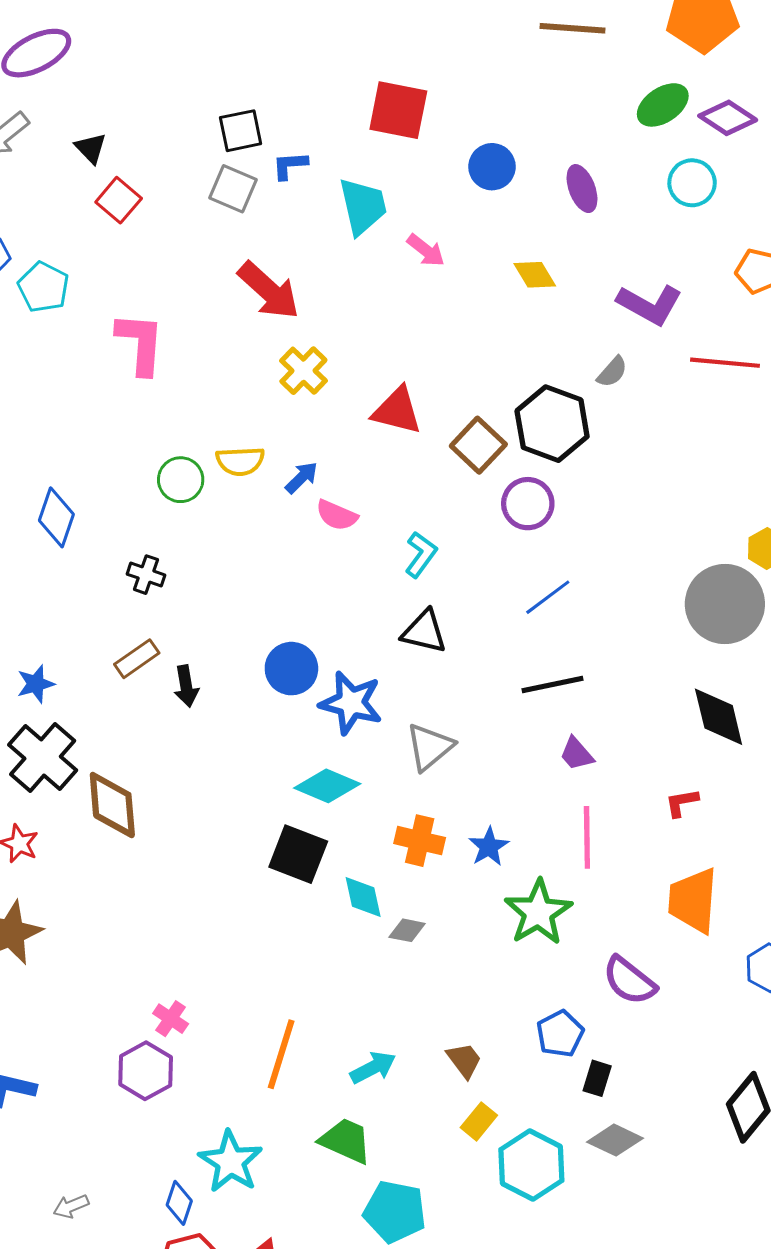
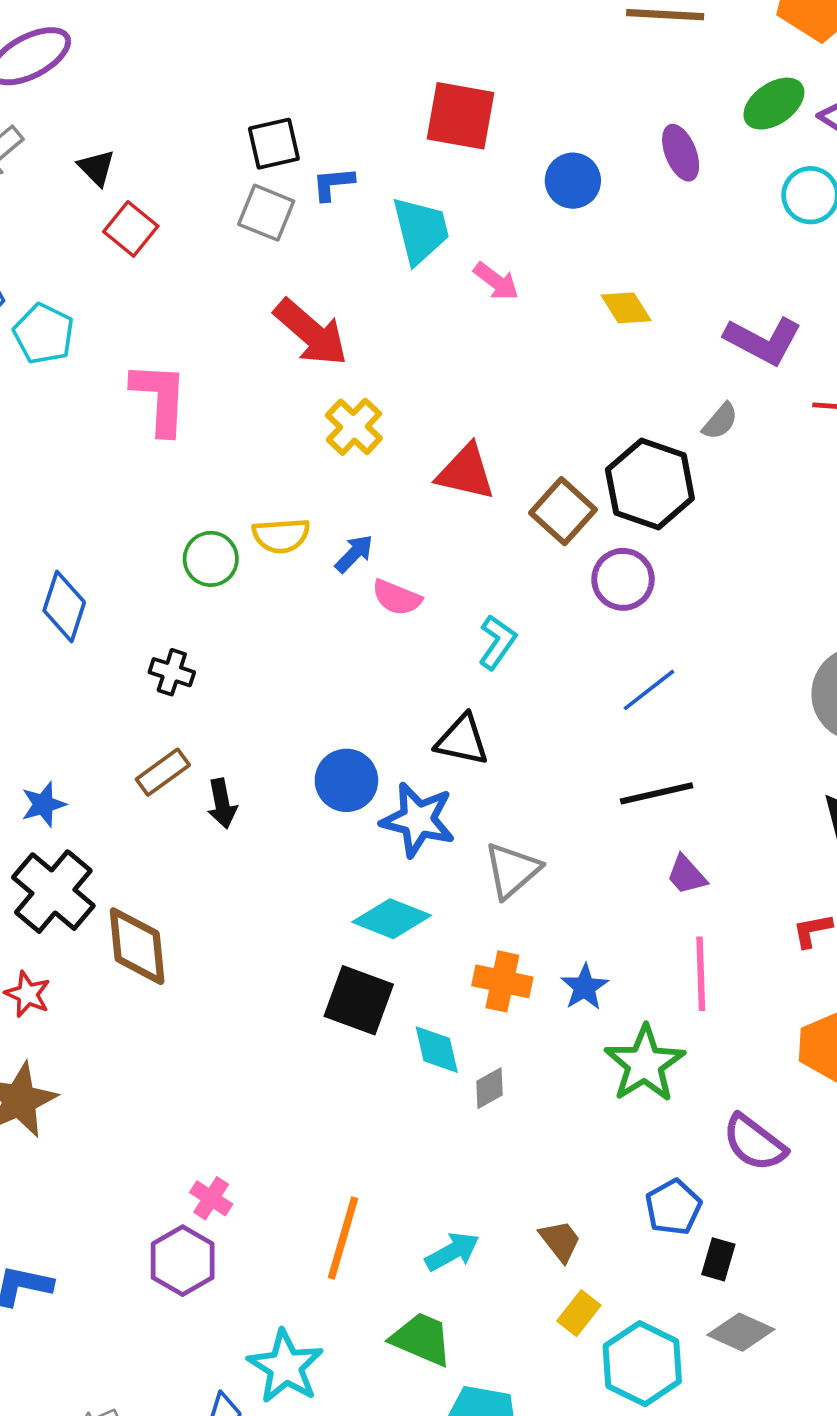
purple ellipse: (582, 189) -> (681, 153), moved
black triangle: (424, 632) -> (462, 740), moved
gray diamond: (407, 930) -> (490, 1088), turned -39

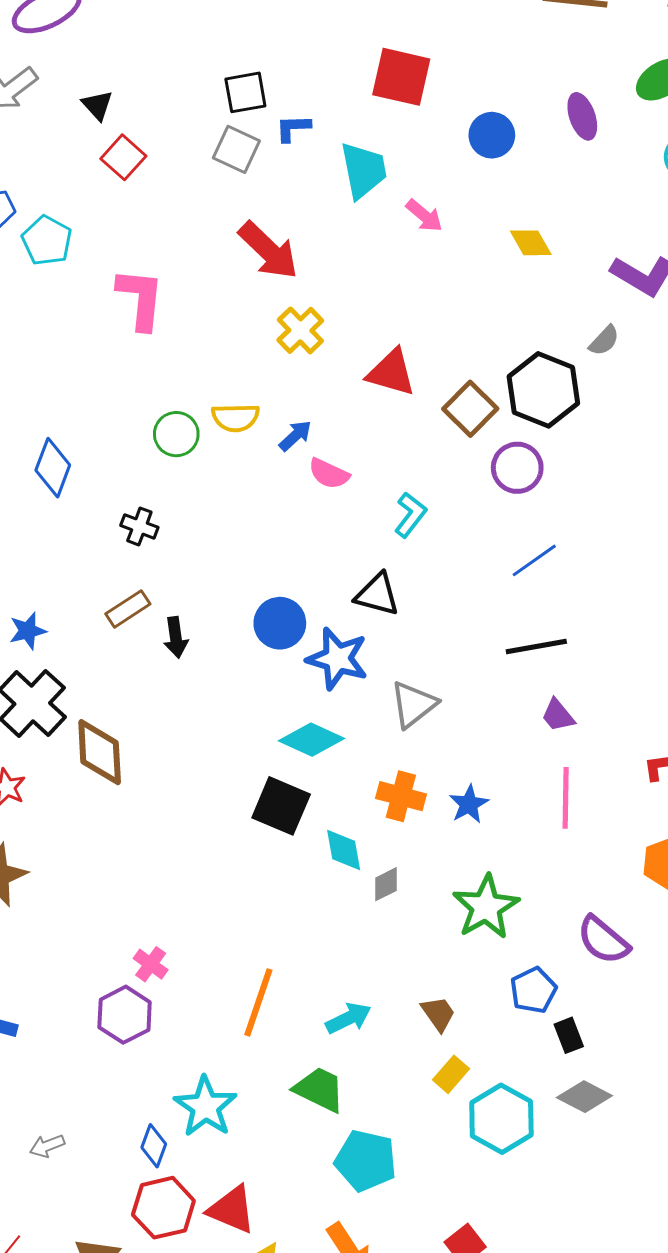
green star: (645, 1064) -> (486, 907), moved
black rectangle: (718, 1259) -> (569, 1035), turned -40

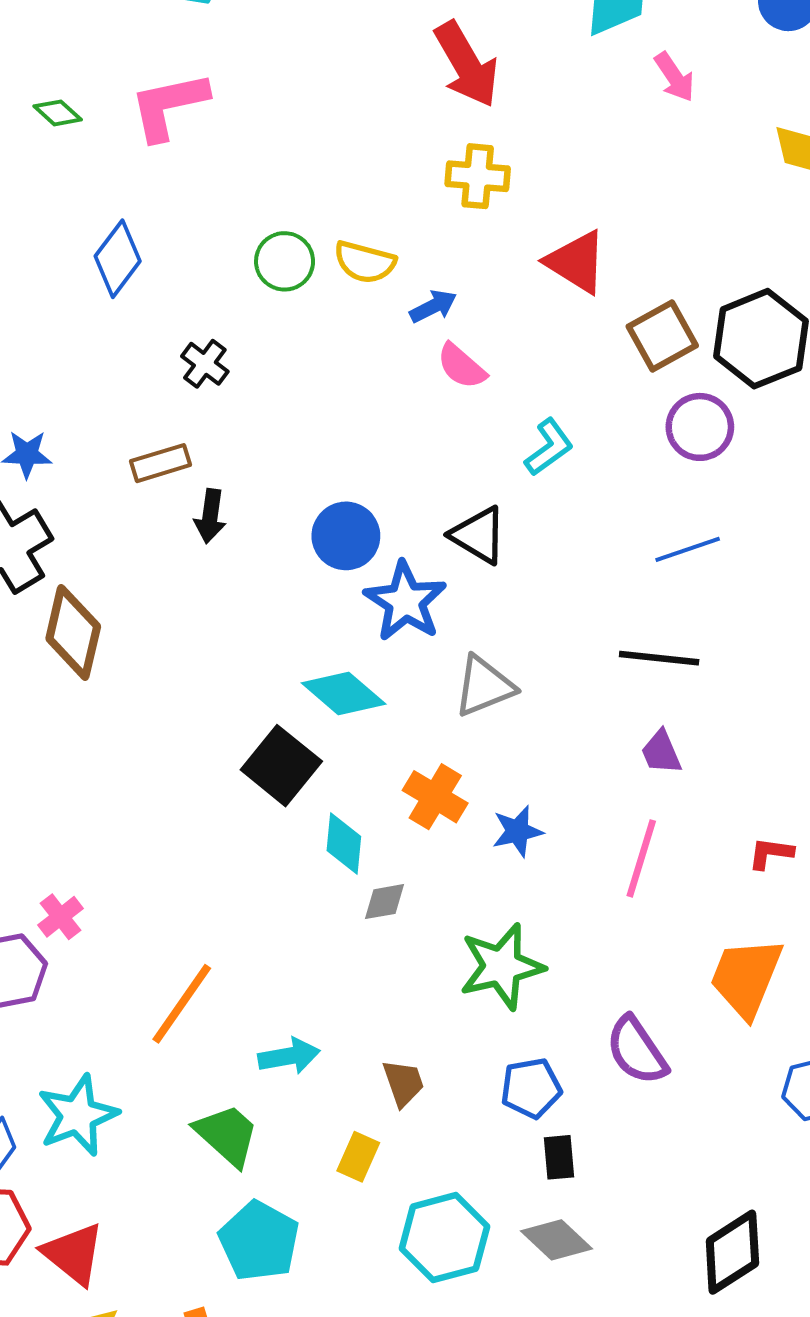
pink L-shape: (140, 299) -> (169, 106), moved, turned -124
yellow cross: (300, 330) -> (478, 176), turned 33
yellow rectangle: (451, 1074) -> (358, 1157), moved, turned -33

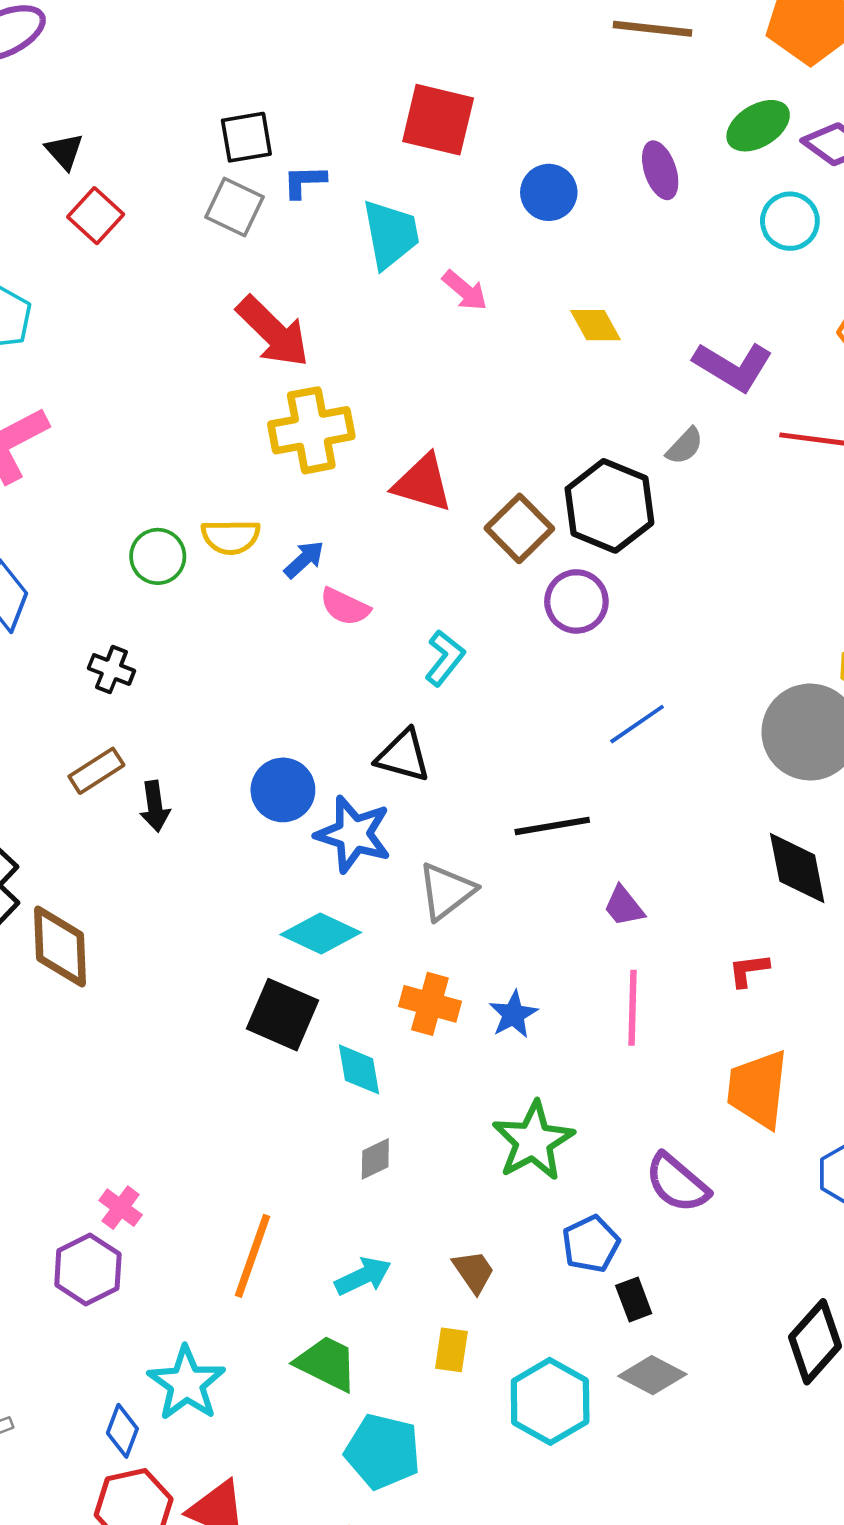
yellow cross: (478, 176) -> (311, 430), size x1.4
blue line: (688, 549) -> (637, 724), moved
black line: (659, 658) -> (552, 826), moved
gray diamond: (385, 902) -> (375, 1159), moved

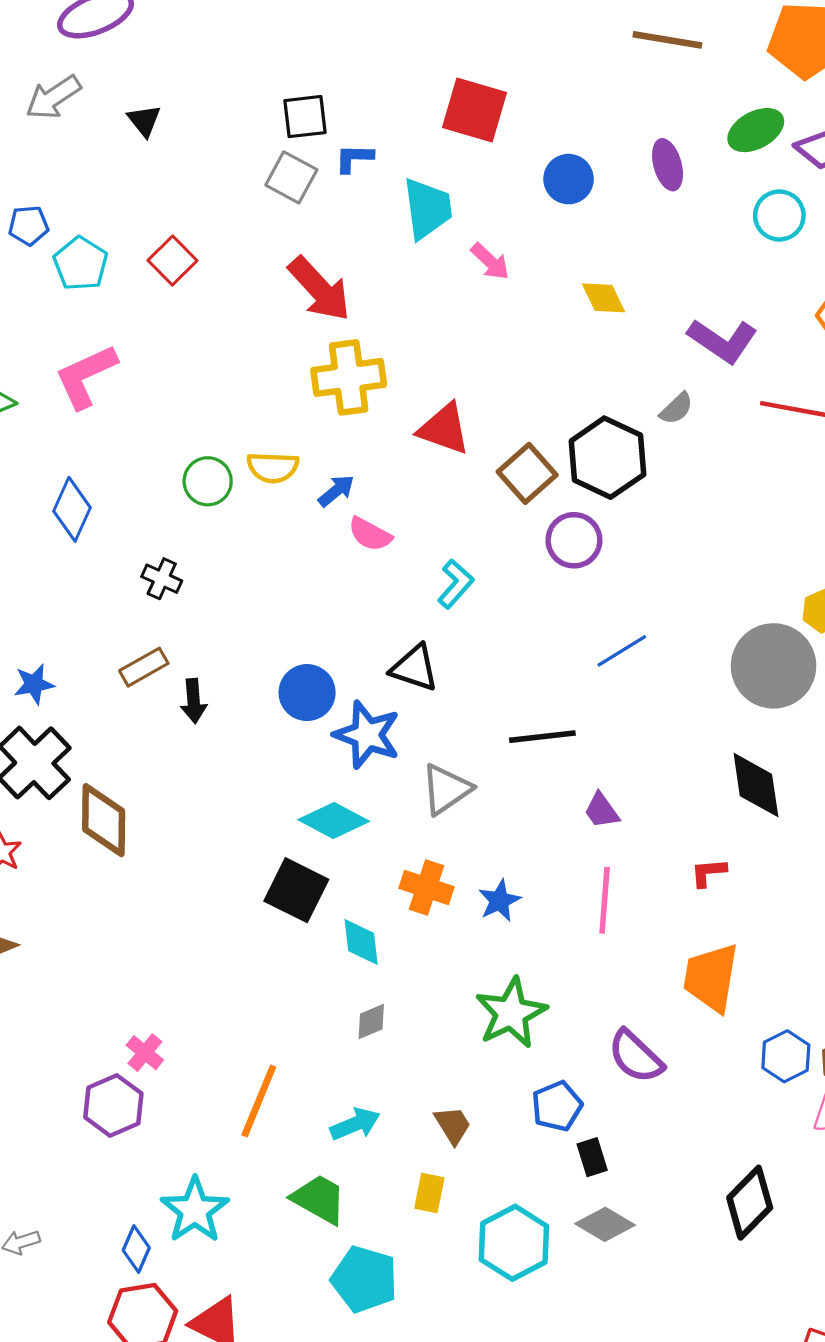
red square: (96, 216) -> (172, 261), moved

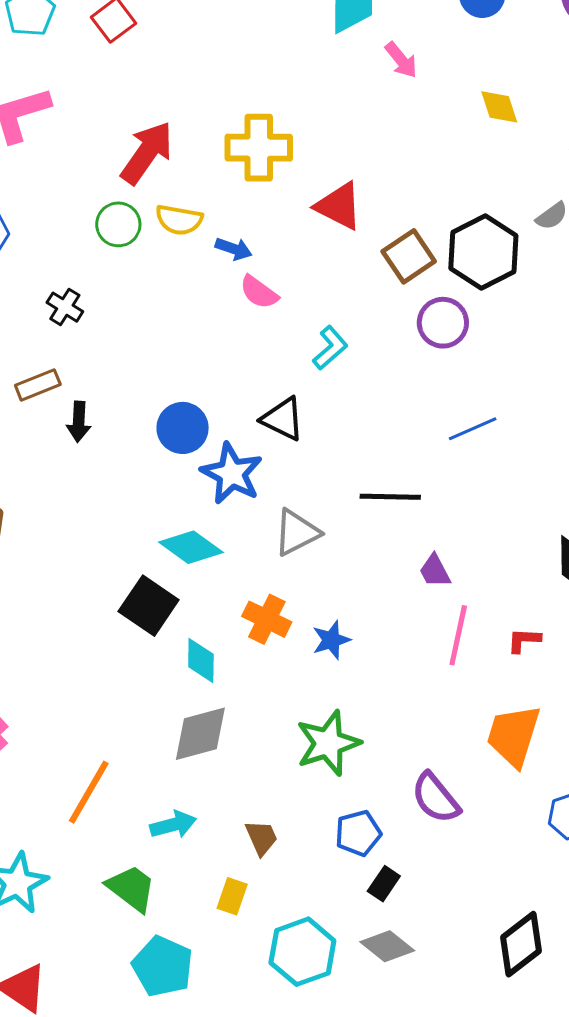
red arrow: (319, 289) -> (147, 153), moved, turned -110
blue arrow: (336, 491) -> (234, 249), turned 51
pink line: (605, 900) -> (458, 635), moved
gray diamond: (371, 1021) -> (200, 734), size x1.8
black rectangle: (592, 1157) -> (384, 884), turned 44

